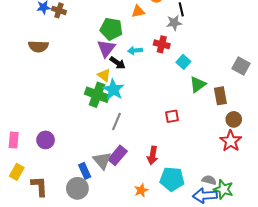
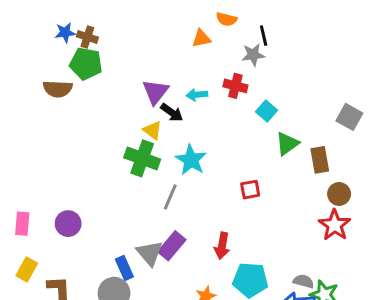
green pentagon: (111, 29) -> (86, 64), moved
cyan star: (113, 90) -> (191, 160), moved

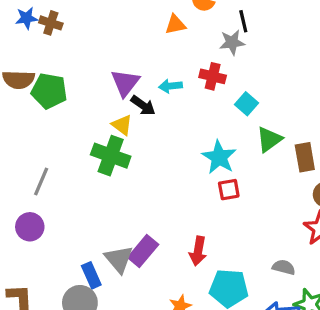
green pentagon: (86, 64) -> (49, 91), moved
cyan star: (191, 160) -> (219, 157), moved
gray line: (170, 197) -> (41, 181), moved
gray semicircle: (304, 281) -> (284, 267), moved

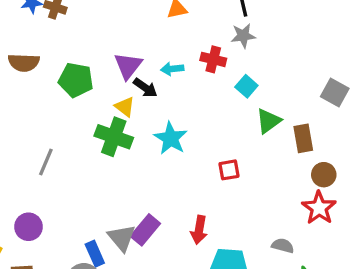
gray star: (232, 42) -> (243, 36), moved
green pentagon: (49, 91) -> (76, 80), moved
cyan star: (219, 157) -> (171, 138), moved
purple circle: (30, 227) -> (28, 227), moved

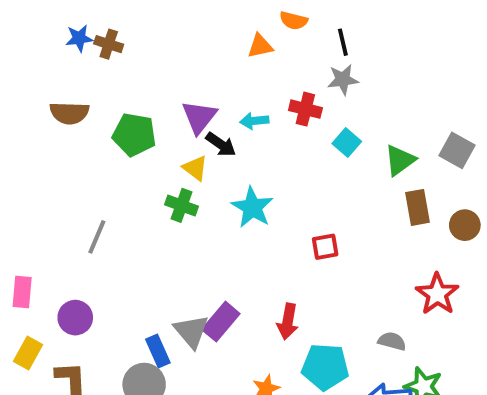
green triangle: (269, 121) -> (400, 160), moved
green cross: (114, 137) -> (181, 205), size x0.7
brown circle: (324, 175) -> (465, 225), moved

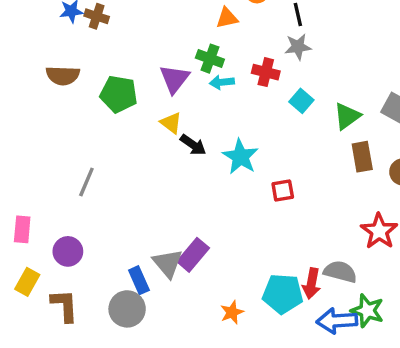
black arrow: (221, 144) -> (193, 145), moved
green cross: (181, 205) -> (210, 59), moved
cyan star: (252, 207) -> (240, 157), moved
red arrow: (288, 322) -> (311, 284), moved
gray semicircle: (392, 341) -> (340, 272), size x1.4

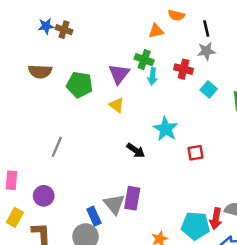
cyan arrow: (222, 82) -> (152, 76), turned -77
black arrow: (193, 145) -> (136, 150), moved
purple rectangle: (193, 255) -> (132, 198), turned -30

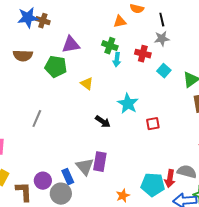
blue star: (46, 26) -> (28, 18), size x1.5
purple triangle: (119, 74) -> (71, 45), moved, turned 42
purple circle: (44, 196) -> (43, 181), moved

